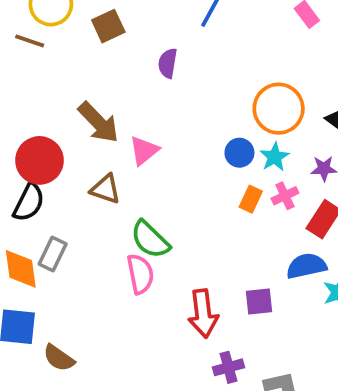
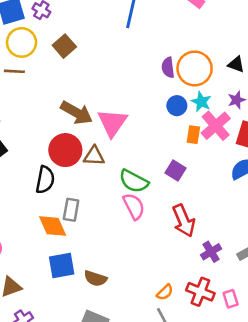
purple semicircle: (168, 63) -> (168, 68), moved
pink triangle: (144, 151) -> (112, 123), size x1.4
red circle: (39, 160) -> (65, 150), moved
pink cross: (285, 196) -> (216, 126), size x1.6
purple square: (259, 302) -> (175, 170), moved, turned -36

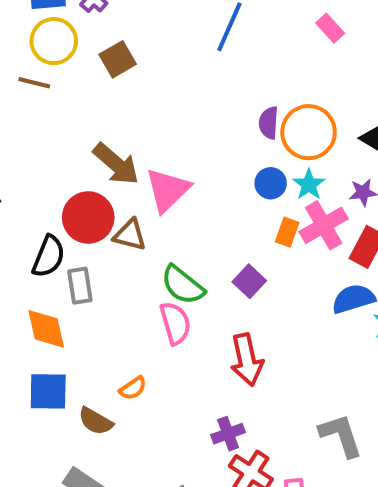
gray rectangle: (71, 210) -> (80, 286), moved, turned -30
purple cross: (211, 252) -> (228, 434), moved
orange semicircle: (165, 292) -> (133, 388), moved

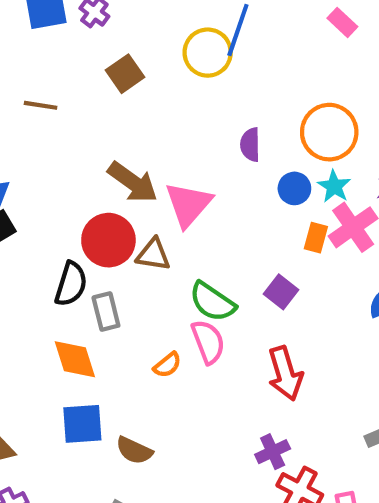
yellow circle: (54, 41) -> (208, 53), moved
purple semicircle: (269, 123) -> (250, 145), moved
orange semicircle: (133, 388) -> (167, 365), moved

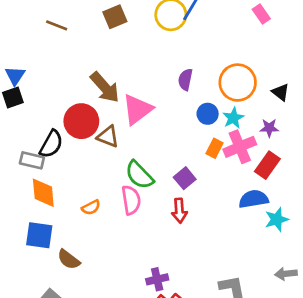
gray rectangle: (106, 312) -> (32, 160), moved, turned -75
orange semicircle: (167, 365) -> (91, 207), moved
red arrow: (285, 373) -> (179, 211), moved, size x0.7

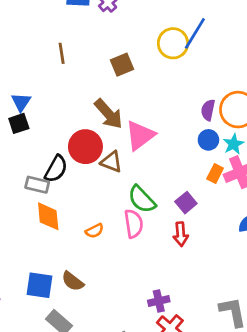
brown square: (115, 17) -> (122, 65), moved
brown line: (57, 25) -> (62, 53), turned 60
purple semicircle: (185, 80) -> (208, 110), moved
blue square: (39, 235) -> (39, 285), moved

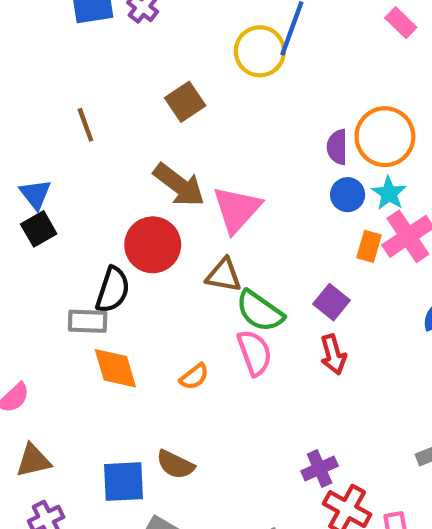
brown line: (62, 53) -> (85, 125), moved
brown triangle: (111, 162) -> (224, 275), moved

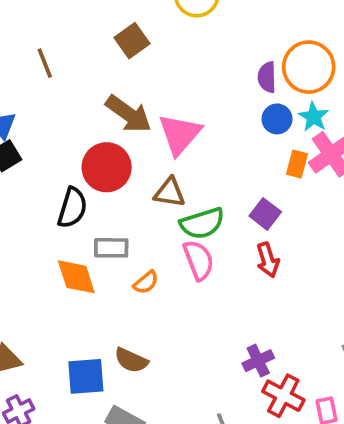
green semicircle: (260, 311) -> (202, 223), turned -51
gray rectangle: (88, 321) -> (111, 248), moved

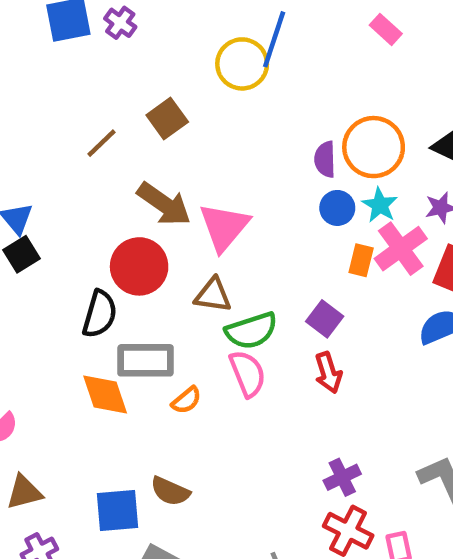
brown line: (45, 63) -> (101, 143), moved, turned 68
gray rectangle: (111, 248) -> (145, 360), size x1.4
purple cross: (258, 361) -> (342, 477), moved

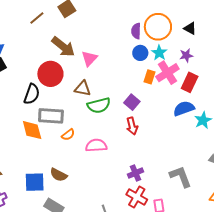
pink triangle: (224, 227) -> (89, 58), size x0.7
pink semicircle: (247, 374) -> (96, 145), moved, turned -75

